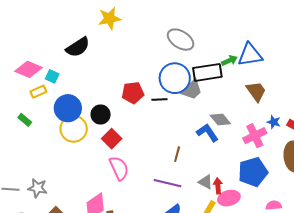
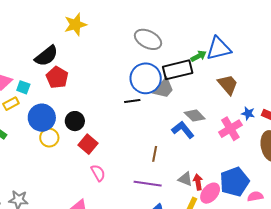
red pentagon: (133, 93) -> (57, 77), moved, turned -30
yellow circle: (74, 129) -> (49, 138), size x0.7
pink semicircle: (119, 168) -> (98, 173), size x0.7
blue pentagon: (253, 172) -> (235, 182), moved
pink ellipse: (229, 198) -> (210, 193), turned -30

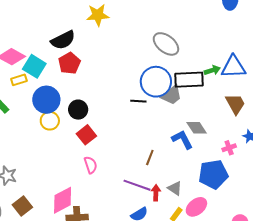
cyan square: (23, 87) -> (34, 66), size x1.6
pink cross: (230, 129) -> (229, 148), size x0.6
red arrow: (198, 182) -> (156, 193), moved
blue pentagon: (235, 182) -> (213, 174), moved

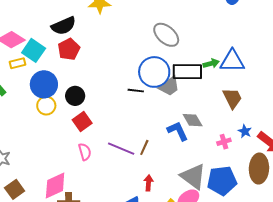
blue pentagon: (213, 174) -> (222, 181), moved
purple line: (137, 185) -> (121, 149), moved
gray triangle: (175, 188) -> (193, 176), moved, size x1.8

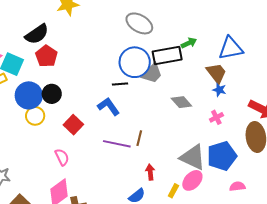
blue triangle: (232, 61) -> (231, 48), moved
black circle: (75, 96) -> (52, 94), moved
blue L-shape: (178, 131) -> (109, 106), moved
blue star: (245, 131) -> (219, 90), moved
pink semicircle: (85, 152) -> (62, 157), moved

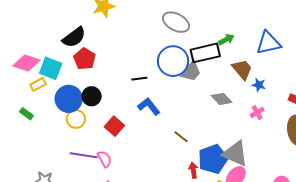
brown trapezoid: (216, 73) -> (242, 69), moved
black line: (120, 84) -> (139, 79), moved
brown line: (139, 138) -> (181, 137), turned -63
purple line: (117, 144) -> (84, 155), moved
blue pentagon: (222, 156) -> (213, 159), moved

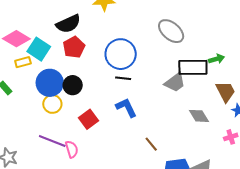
blue circle: (173, 61) -> (121, 54), moved

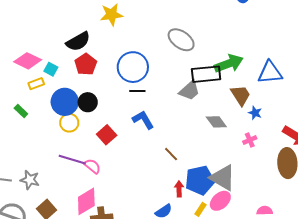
cyan square: (39, 49) -> (51, 69), size x0.6
green arrow: (216, 59) -> (229, 64), size x1.8
pink semicircle: (72, 149) -> (92, 166), turned -30

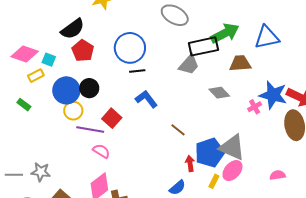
brown trapezoid: (241, 95) -> (240, 63), turned -55
blue star: (255, 113) -> (273, 95), moved, size x2.0
purple line: (72, 160) -> (90, 129), moved

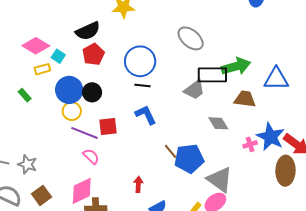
red square: (112, 118) -> (108, 126), turned 30
blue pentagon: (210, 153) -> (189, 159), moved
red arrow: (190, 164) -> (138, 184), moved

